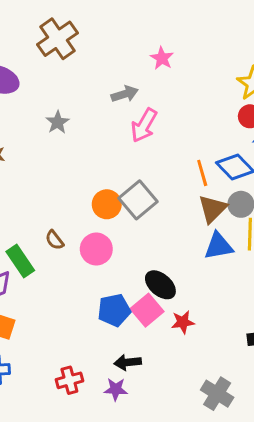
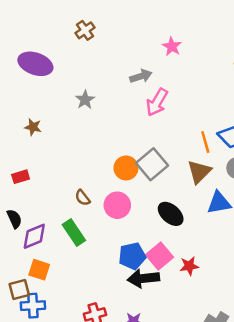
brown cross: (58, 39) -> (85, 30), size x0.6
brown triangle: (213, 209) -> (199, 172), moved
green rectangle: (20, 261) -> (74, 232), moved
black ellipse: (160, 285) -> (171, 214), moved
black arrow: (128, 362) -> (143, 278), moved, size x1.4

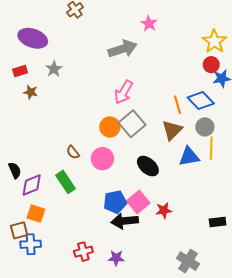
gray arrow: (141, 76) -> (123, 49), size x1.5
gray star: (85, 100) -> (54, 69), moved
pink arrow: (157, 102) -> (124, 92), moved
red rectangle: (21, 177) -> (20, 71), moved

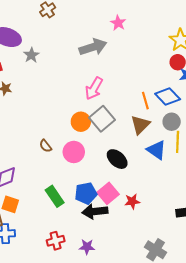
gray star: (54, 69) -> (31, 55), moved
blue triangle: (189, 157) -> (156, 150), turned 45
green rectangle: (65, 182) -> (55, 196), moved

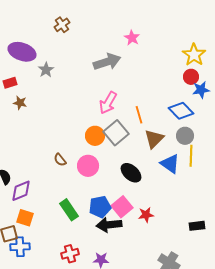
orange line: (145, 101) -> (139, 115), moved

